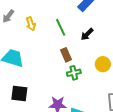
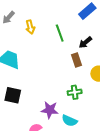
brown rectangle: (66, 55) -> (77, 60), moved
green cross: (74, 73) -> (75, 92), moved

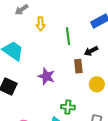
green cross: (75, 92) -> (68, 107), moved
purple star: (50, 110) -> (46, 76), moved

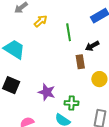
yellow arrow: (41, 24) -> (41, 21), turned -128
purple star: (46, 76) -> (47, 92), moved

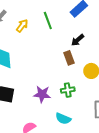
green line: (69, 32) -> (48, 21), moved
green cross: (72, 103) -> (68, 90), moved

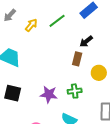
green line: (48, 21) -> (57, 21), turned 72
brown rectangle: (69, 58) -> (77, 59), turned 32

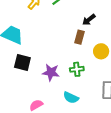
black square: (13, 93) -> (22, 62), moved

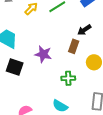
purple star: (51, 72) -> (43, 54), moved

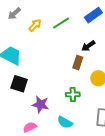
purple star: (43, 54) -> (40, 104), moved

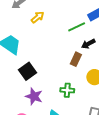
green line: (61, 23) -> (77, 27), moved
black square: (19, 84) -> (28, 71), moved, turned 30

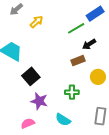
brown rectangle: (76, 59) -> (78, 61), turned 48

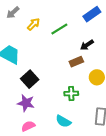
green line: (76, 28) -> (59, 29), moved
purple star: (39, 101) -> (26, 103), moved

